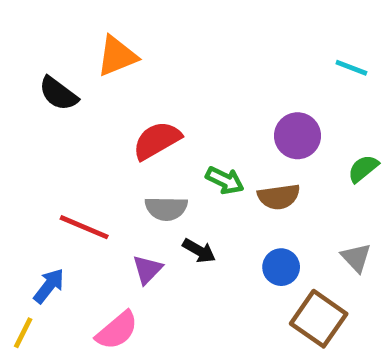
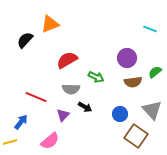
black semicircle: (58, 94) -> (25, 40), turned 96
brown semicircle: (279, 197) -> (133, 82), moved
gray triangle: (356, 258) -> (152, 110), size x1.5
yellow line: (23, 333) -> (10, 142), turned 48

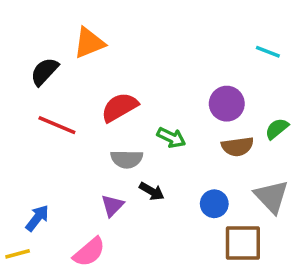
red line: (36, 97) -> (57, 125), moved
brown square: (136, 136) -> (243, 243), turned -35

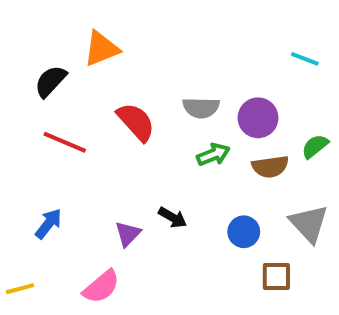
red semicircle: (120, 107) -> (136, 122), turned 78
green arrow: (171, 138) -> (213, 154), moved, turned -48
gray semicircle: (127, 159) -> (201, 108), moved
blue arrow: (37, 218) -> (48, 224), moved
brown square: (243, 243) -> (276, 277), size x0.7

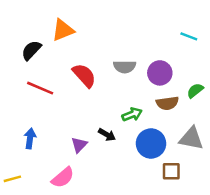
green arrow: (213, 154) -> (132, 115), moved
blue arrow: (48, 224) -> (30, 138), turned -30
gray triangle: (309, 224) -> (191, 138), turned -36
blue circle: (244, 232) -> (151, 143), size x1.5

